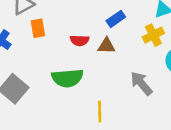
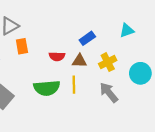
yellow cross: (153, 35) -> (108, 62), moved
yellow line: (100, 112) -> (74, 85), moved

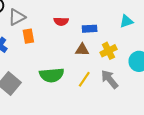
blue rectangle: (87, 38) -> (90, 29), turned 32
red semicircle: (57, 56) -> (61, 21), moved
yellow line: (74, 85) -> (84, 79), moved, turned 35

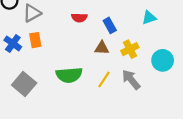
blue rectangle: (90, 29) -> (110, 25), turned 64
orange rectangle: (28, 36) -> (35, 40), moved

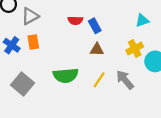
blue rectangle: (110, 25) -> (95, 26), moved
yellow cross: (130, 49) -> (135, 48), moved

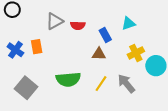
gray triangle: (30, 16) -> (55, 21), moved
cyan triangle: (142, 20) -> (128, 23), moved
blue rectangle: (95, 26) -> (105, 35), moved

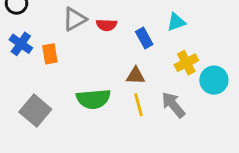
blue cross: (15, 50) -> (21, 44), moved
brown triangle: (99, 54) -> (136, 76), moved
yellow line: (101, 84) -> (138, 105), turned -49

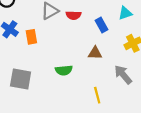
green semicircle: (93, 99) -> (64, 70), size x0.7
yellow line: (138, 105) -> (97, 95), moved
gray square: (35, 111) -> (21, 79), turned -30

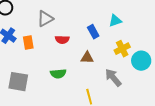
red semicircle: (73, 15) -> (62, 40), moved

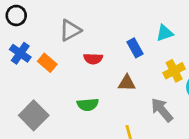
orange rectangle: (28, 43) -> (47, 63), turned -40
gray square: (18, 82) -> (34, 115), turned 35

